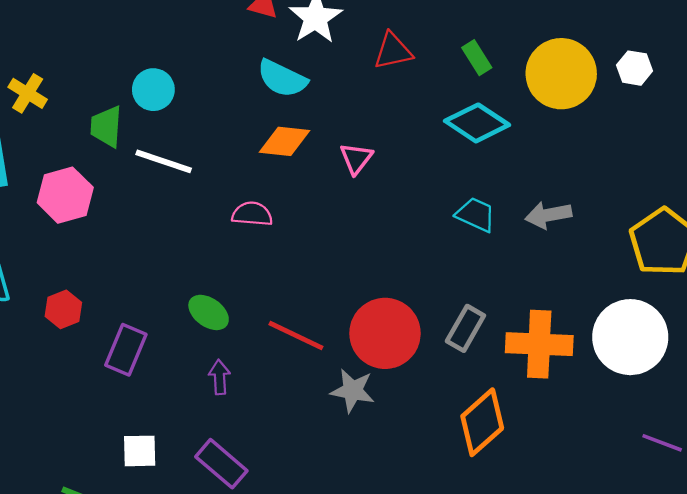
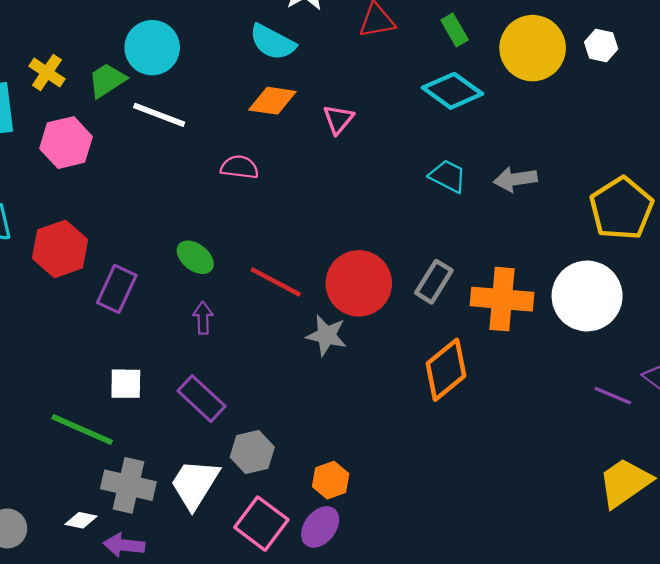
cyan circle: (153, 90) -> (152, 48), size x1.4
yellow cross: (28, 93) -> (47, 73), moved
green trapezoid: (106, 127) -> (107, 80), turned 51
red hexagon: (63, 309) -> (60, 249), size x1.6

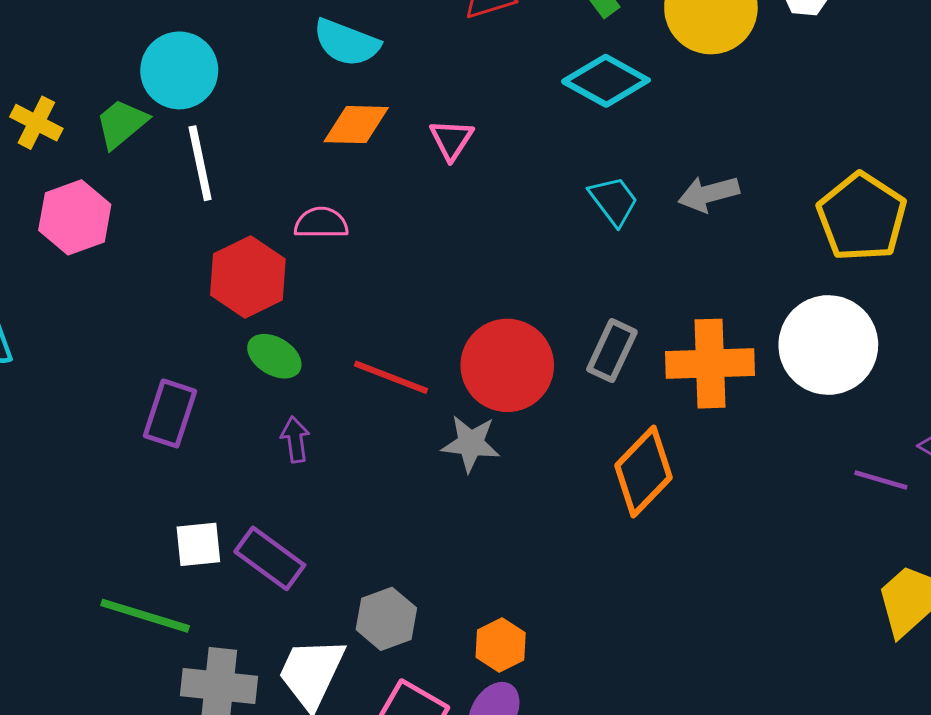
white line: (159, 115) -> (200, 163), turned 64
cyan trapezoid: (448, 176) -> (614, 201), turned 33
red hexagon: (60, 249) -> (248, 277), moved
purple rectangle: (202, 399) -> (270, 558), moved

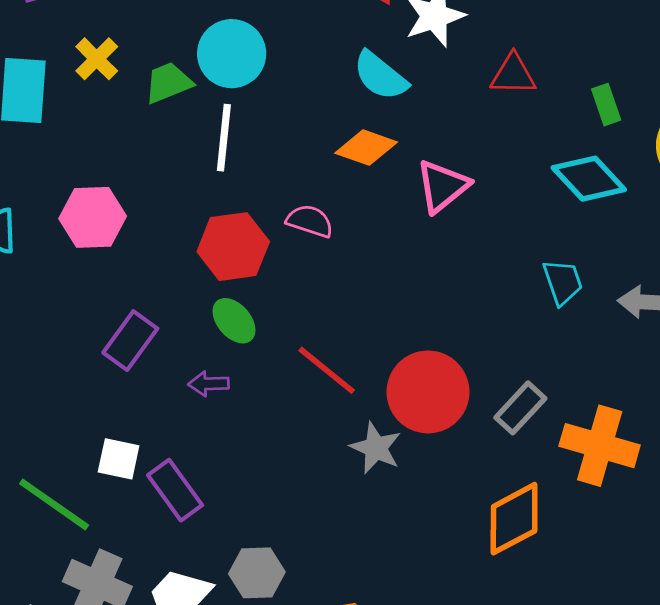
pink triangle: (451, 140) -> (442, 186), size x1.4
pink hexagon: (75, 217) -> (93, 217), moved
purple arrow: (295, 439) -> (209, 384), moved, turned -102

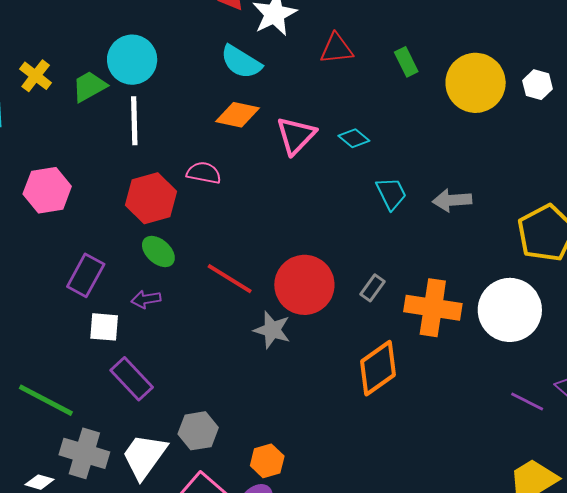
cyan diamond: (589, 179) -> (354, 138), moved, size x0.6
gray rectangle: (520, 408) -> (372, 288), size x0.7
white square: (119, 459) -> (104, 327), moved

